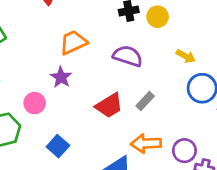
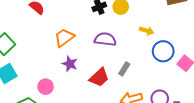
purple star: (61, 77) -> (70, 64), moved

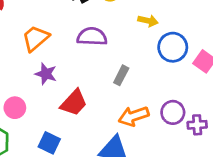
red trapezoid: (99, 77) -> (74, 103), moved

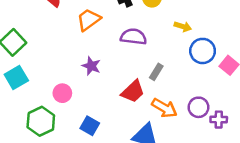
orange trapezoid: (35, 38) -> (89, 20), moved
red trapezoid: (74, 103) -> (133, 92), moved
orange arrow: (134, 116) -> (164, 108), turned -135

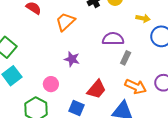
purple semicircle: (133, 37) -> (113, 39), moved
red trapezoid: (133, 92) -> (97, 89), moved

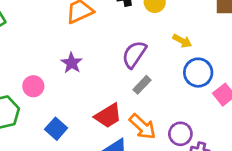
purple semicircle: (113, 39) -> (134, 54), turned -75
red trapezoid: (97, 89) -> (108, 116), moved

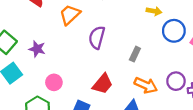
purple semicircle: (134, 54) -> (97, 38), moved
purple star: (72, 63) -> (37, 49), moved
red trapezoid: (108, 116) -> (103, 84), moved

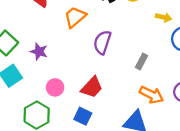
red trapezoid: (103, 84) -> (92, 87), moved

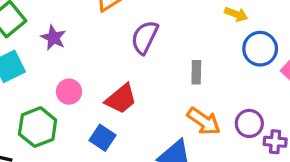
gray rectangle: (142, 62) -> (196, 72), turned -35

